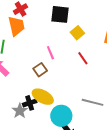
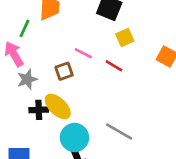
pink line: (50, 53) -> (83, 53), turned -56
red line: (83, 58) -> (114, 66), moved, turned -40
gray star: (20, 111) -> (27, 79), moved

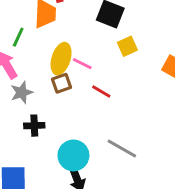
red line: (114, 66) -> (101, 91), moved
yellow ellipse: (58, 106) -> (61, 59), moved, turned 64

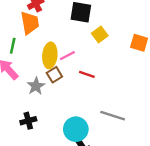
pink line: (82, 64) -> (67, 56), turned -42
gray star: (22, 93) -> (36, 86), moved
black cross: (34, 126) -> (28, 121), moved

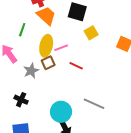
orange trapezoid: (30, 23) -> (46, 16), moved, turned -45
green line: (13, 46) -> (22, 30), moved
black cross: (28, 121) -> (21, 100), turned 32

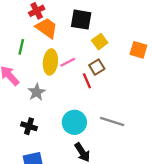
brown square: (48, 63) -> (97, 67), moved
red line: (76, 66) -> (87, 81), turned 48
cyan circle: (61, 112) -> (74, 122), moved

